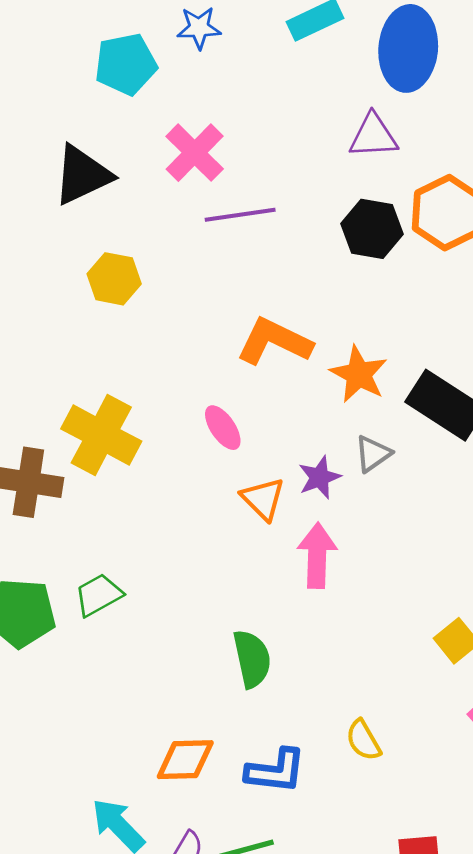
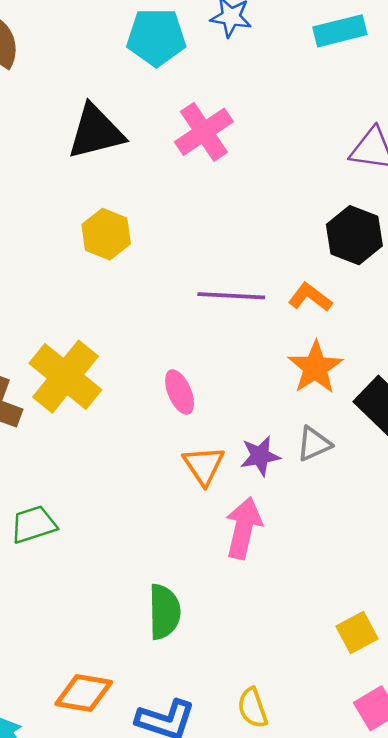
purple line: (240, 215) -> (231, 296), moved
orange L-shape: (274, 342) -> (310, 297), moved, size x0.6

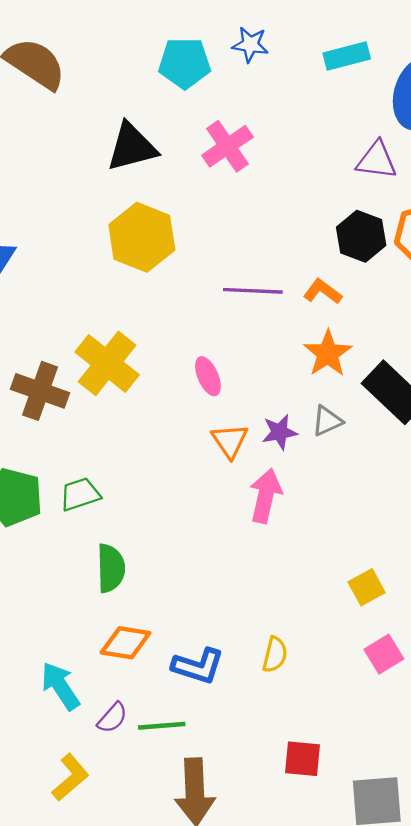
yellow hexagon: (106, 234) -> (142, 237), size x1.5
green semicircle: (164, 612) -> (111, 568), moved
yellow semicircle: (253, 708) -> (275, 655), turned -147

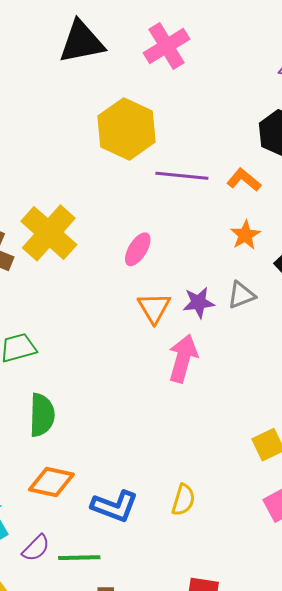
yellow hexagon: (142, 237) -> (127, 129), moved
orange star: (328, 353) -> (245, 235), size x0.7
pink ellipse: (208, 376) -> (138, 249), turned 52

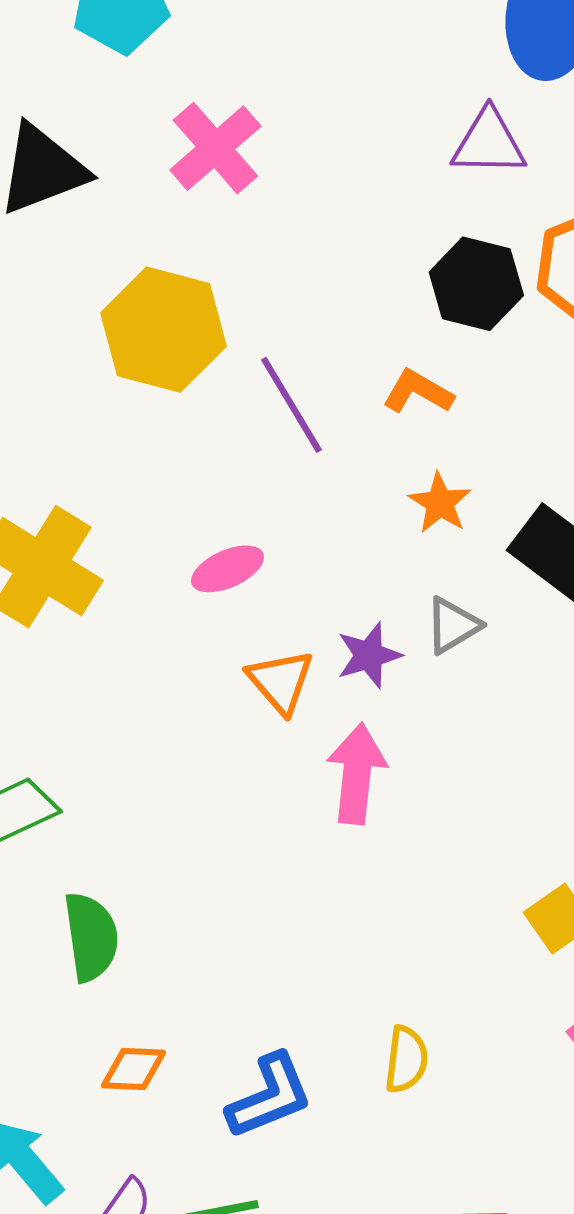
purple line: (182, 176) -> (291, 405), turned 63
pink ellipse: (138, 249) -> (228, 569), turned 44
orange diamond: (51, 482) -> (133, 1069), size x0.7
blue L-shape: (115, 506) -> (270, 1096), turned -33

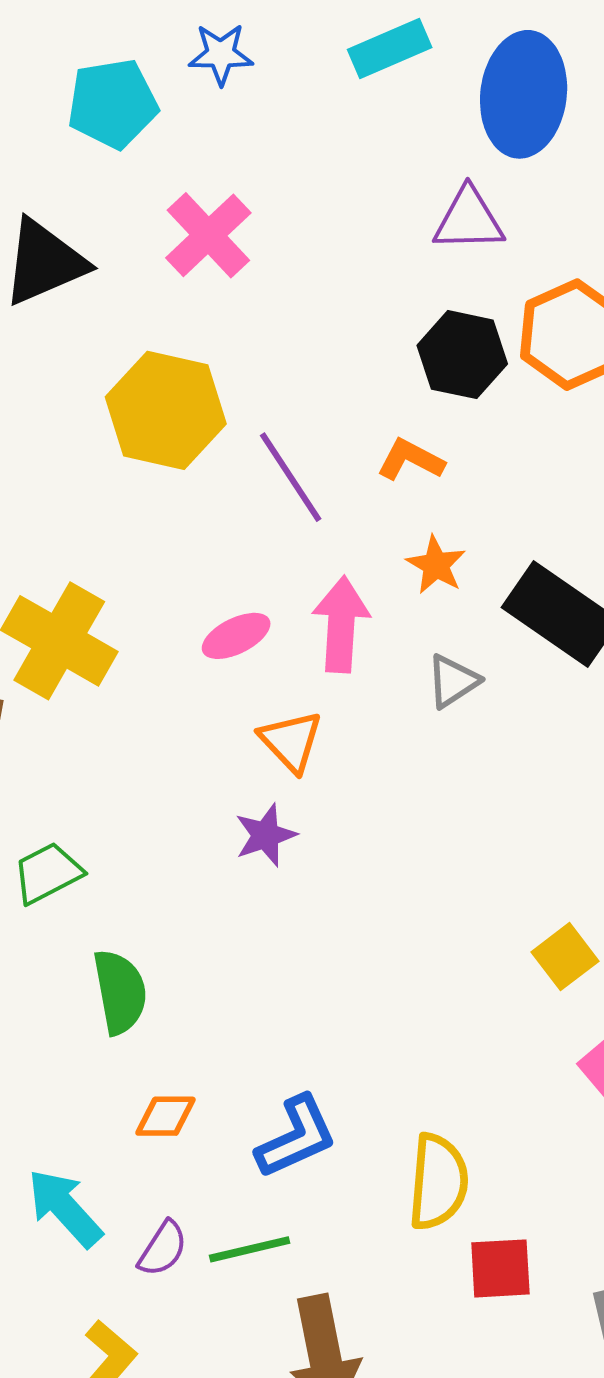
purple star: (369, 655) -> (266, 835), moved
pink arrow: (357, 774) -> (341, 624), moved
yellow semicircle: (406, 1060) -> (438, 1182), moved, size x1.5

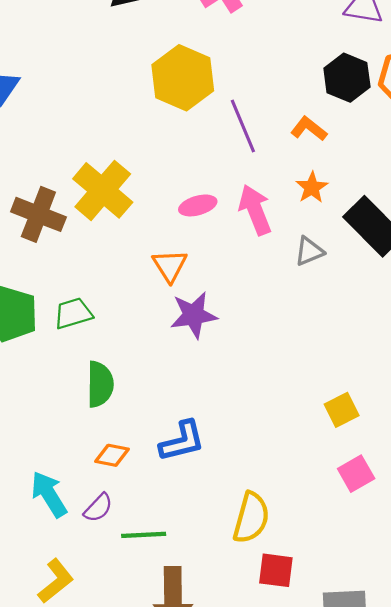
pink arrow: (341, 624) -> (255, 210), turned -36
orange triangle: (291, 741) -> (170, 266), moved
purple star: (266, 835) -> (194, 315), size x1.4
blue L-shape: (296, 1137) -> (182, 441), moved
purple semicircle: (163, 1249) -> (98, 508), moved

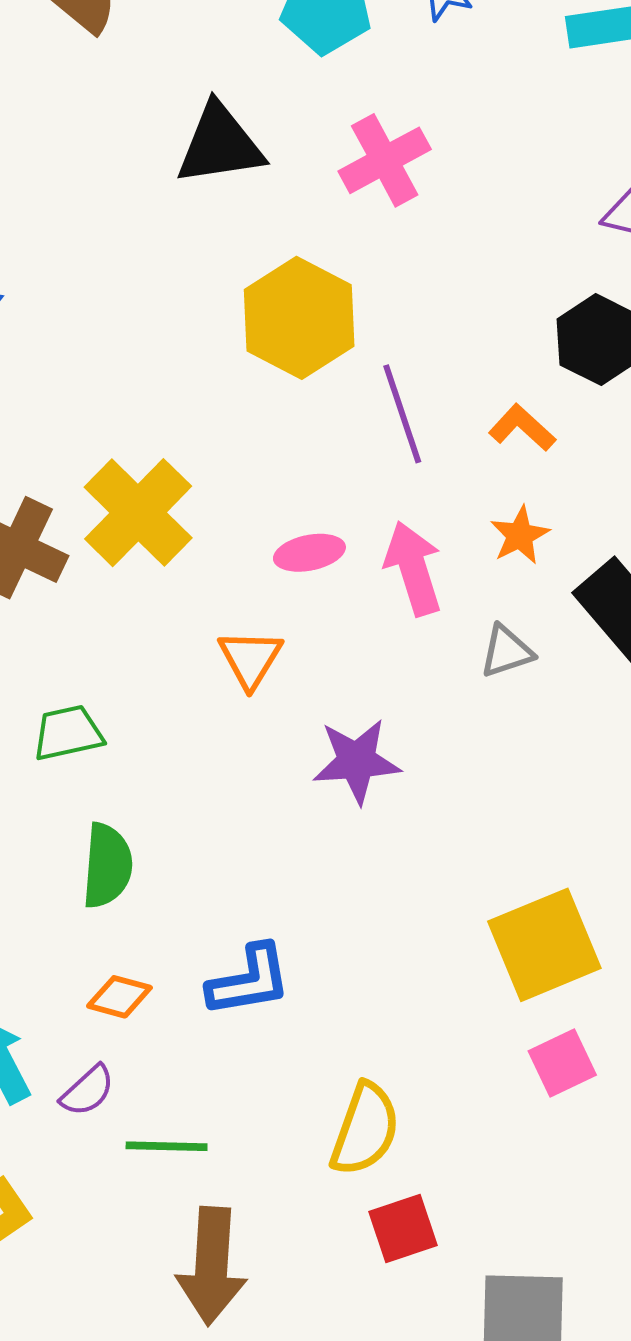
purple star: (194, 315) -> (357, 761), moved
yellow square: (342, 410) -> (544, 945), size x1.8
red square: (276, 570) -> (403, 1228), turned -30

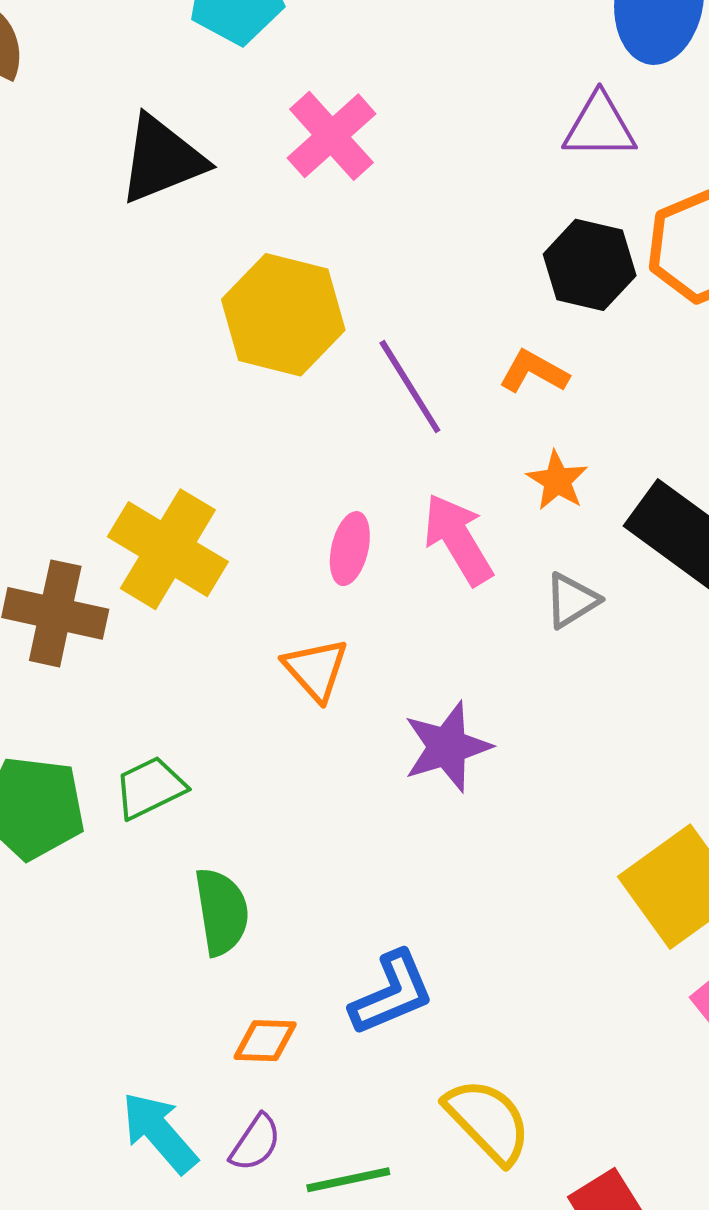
pink ellipse: (309, 553) -> (350, 549), turned -52
yellow semicircle: (365, 1129) -> (488, 1121), moved, turned -50

